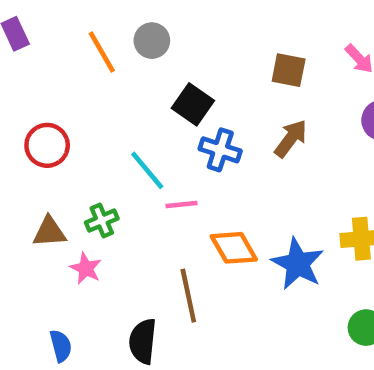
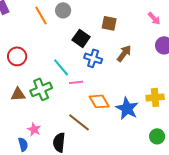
brown square: (289, 70) -> (109, 23), moved
green cross: (102, 221) -> (41, 89), size x1.5
pink star: (86, 268) -> (34, 129), moved
brown line: (188, 296) -> (79, 122), turned -40

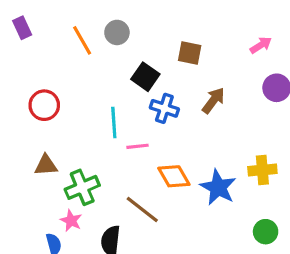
pink arrow: (154, 18) -> (261, 45), turned -80
cyan line: (61, 67) -> (114, 123), turned 36
green cross: (41, 89) -> (82, 187), moved

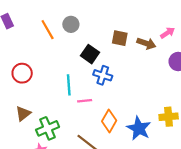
brown arrow: (213, 100) -> (146, 43), moved, turned 72
brown triangle: (46, 165) -> (23, 114), turned -35
orange diamond: (174, 176) -> (109, 121), turned 60

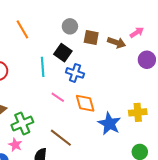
gray circle: (71, 24) -> (70, 26), moved
cyan line: (69, 85) -> (43, 67), moved
pink line: (85, 101) -> (58, 97), turned 40
orange diamond: (109, 121) -> (85, 103), moved, turned -45

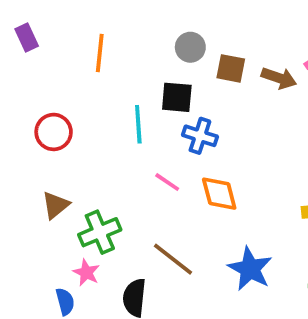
orange line: (22, 29) -> (100, 53), turned 36
black square: (63, 53) -> (177, 97), turned -30
blue star: (109, 124) -> (250, 269), moved

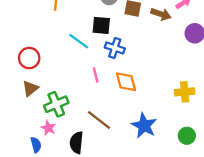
cyan line: (138, 124) -> (79, 41), turned -50
red circle: (54, 132) -> (29, 58), moved
pink line: (167, 182) -> (96, 75), turned 42

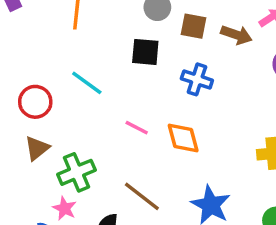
cyan line: (79, 41) -> (87, 83), moved
blue cross: (115, 48) -> (197, 79), moved
pink line: (96, 75) -> (137, 128), turned -49

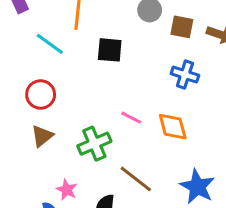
black square: (145, 52) -> (110, 50), moved
cyan line: (87, 83) -> (50, 44), moved
green cross: (77, 172) -> (94, 144), moved

